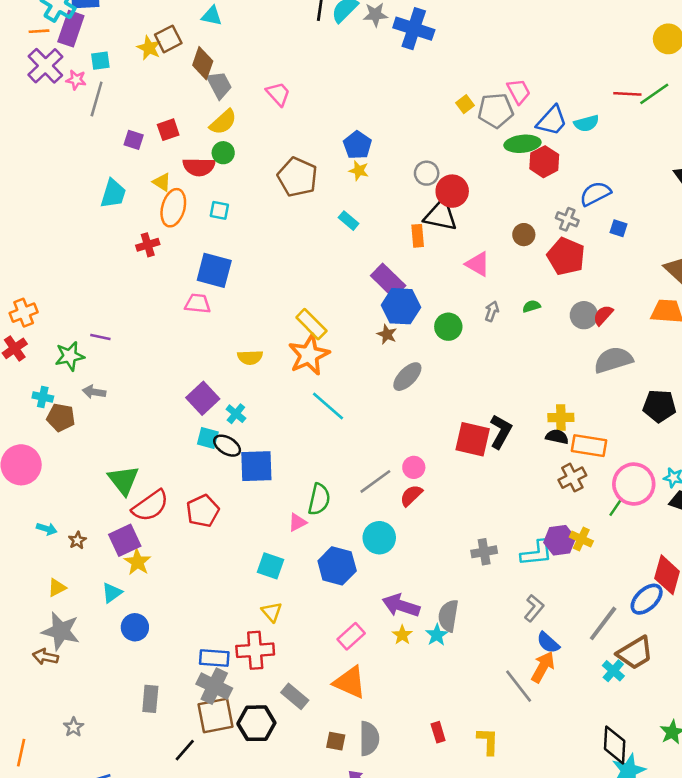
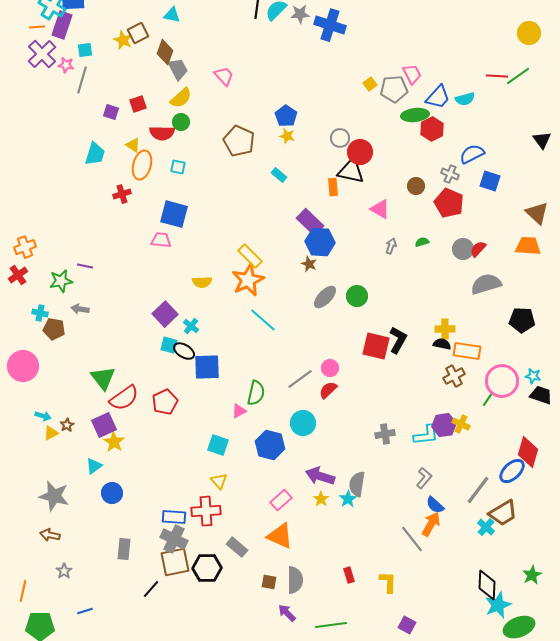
blue square: (618, 228) -> (490, 181), size x1.5
green circle: (448, 327) -> (357, 296), moved
yellow triangle: (57, 588) -> (51, 433), moved
brown arrow: (45, 657) -> (50, 535), moved

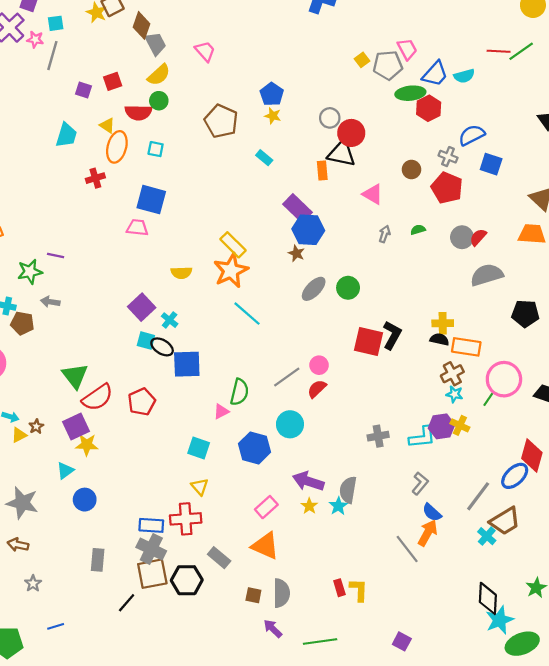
cyan star: (533, 376) -> (454, 394), moved
yellow star: (114, 442) -> (87, 445), turned -30
yellow L-shape: (388, 582) -> (359, 590), moved

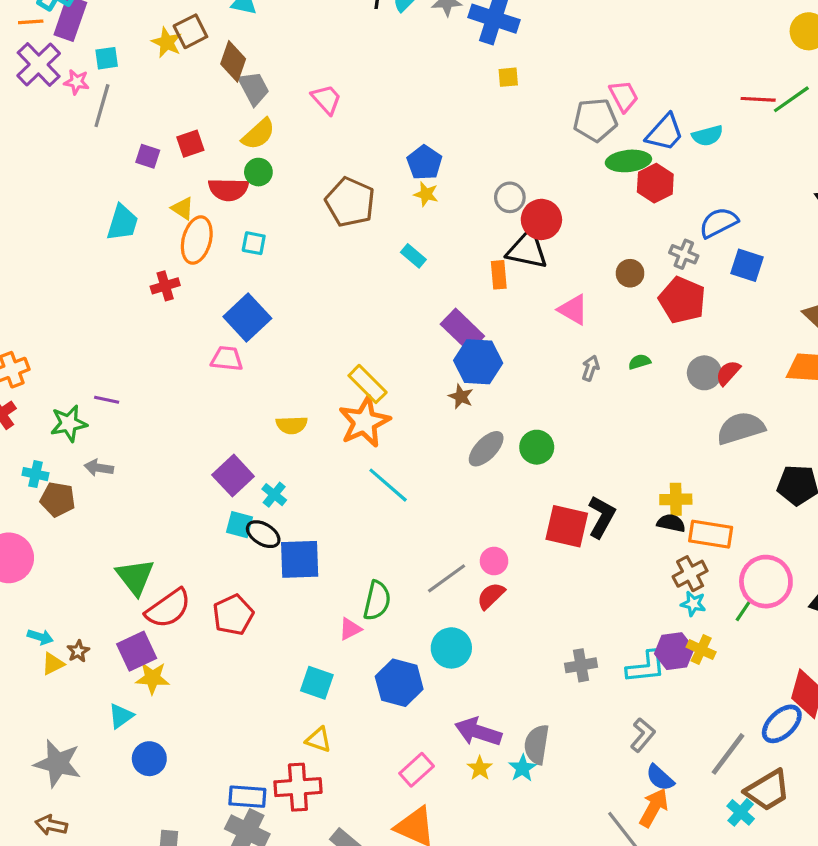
yellow square: (362, 60) -> (508, 77), moved, turned 32
blue square: (151, 200) -> (247, 318), turned 32
yellow triangle: (200, 487) -> (319, 740), turned -30

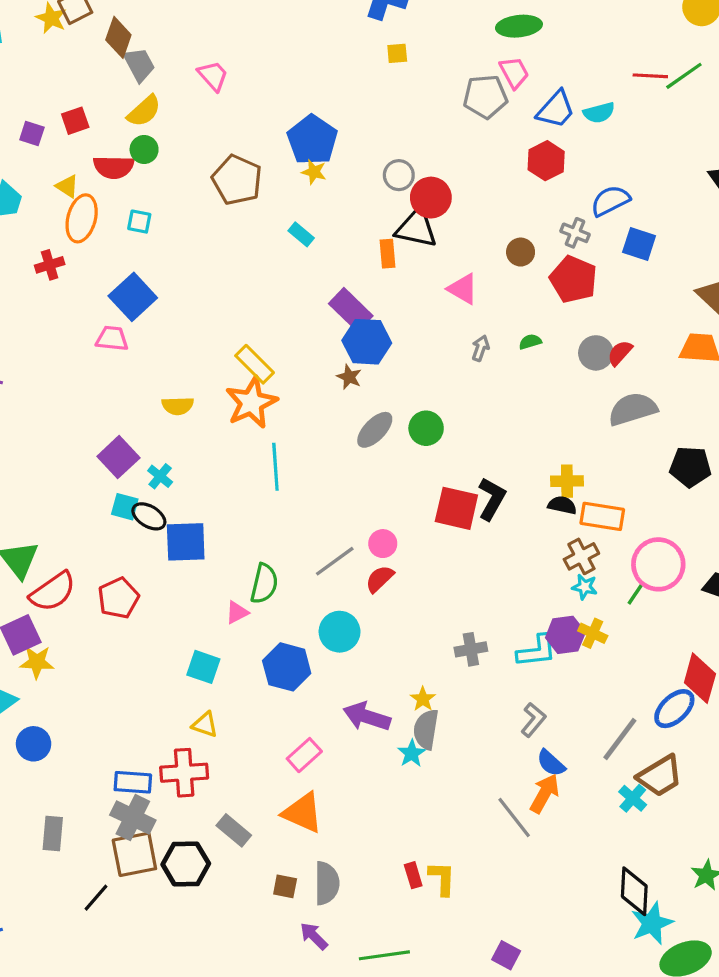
green ellipse: (628, 161) -> (519, 26), moved
blue pentagon: (424, 163) -> (312, 140), size x1.4
cyan line: (388, 485) -> (275, 467), turned 45
yellow star: (480, 768) -> (423, 699), moved

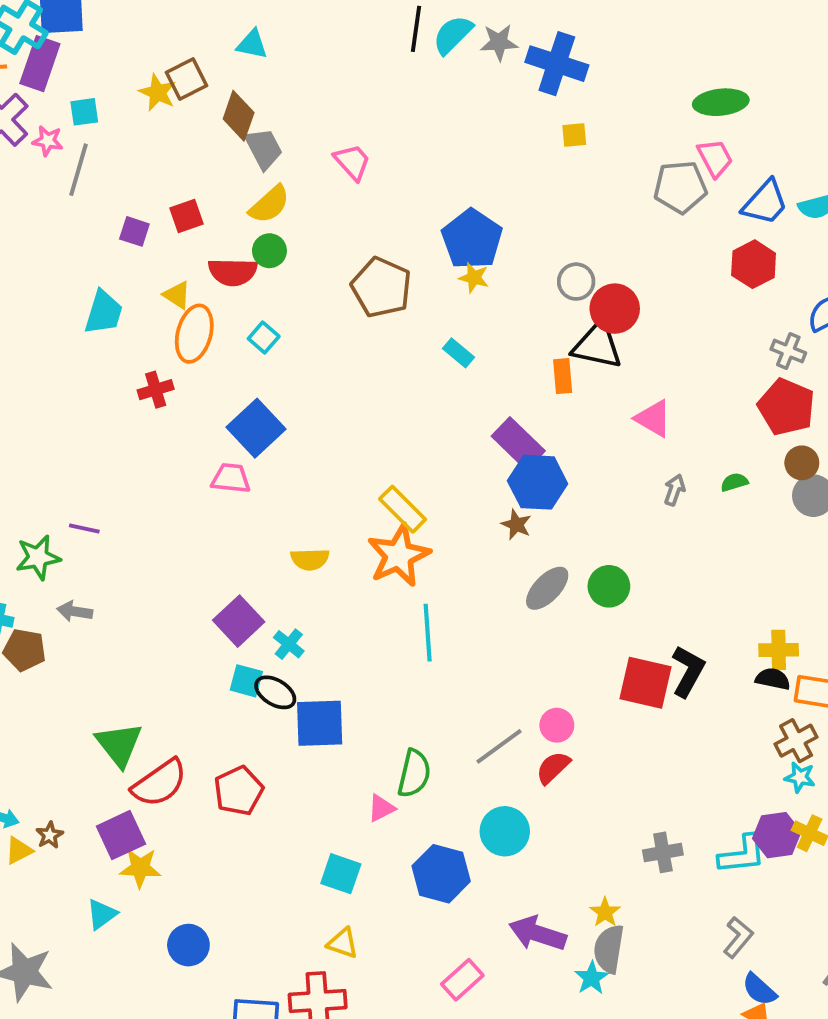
cyan square: (139, 222) -> (264, 337), turned 30
brown circle: (521, 252) -> (802, 463), moved
blue circle: (34, 744) -> (188, 945), moved

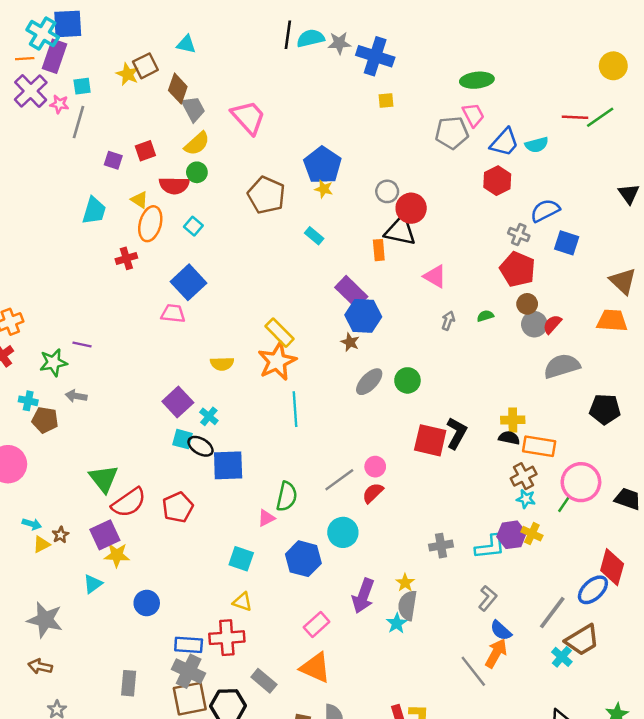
cyan semicircle: (453, 35) -> (311, 38), turned 32
pink trapezoid: (352, 162) -> (248, 117), size x1.5
purple arrow: (538, 933) -> (363, 596), turned -88

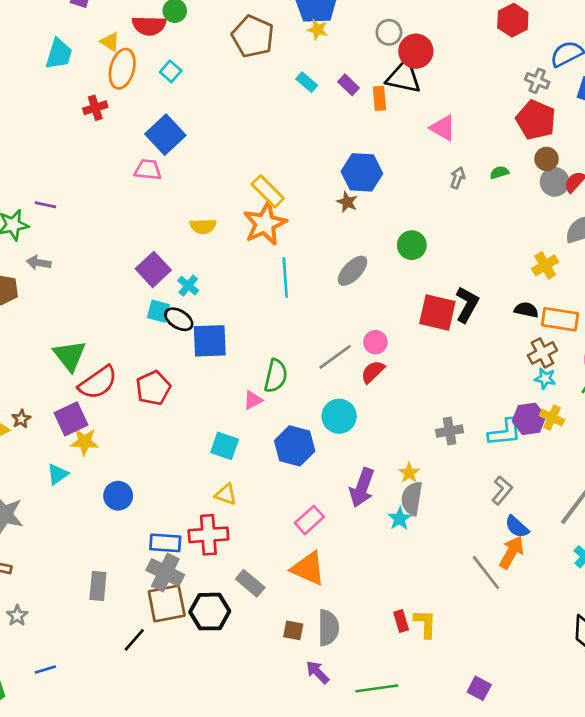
purple rectangle: (351, 292) -> (348, 85), moved, size x0.6
gray ellipse: (369, 382) -> (353, 271), moved
yellow cross: (513, 420) -> (545, 265), moved, turned -30

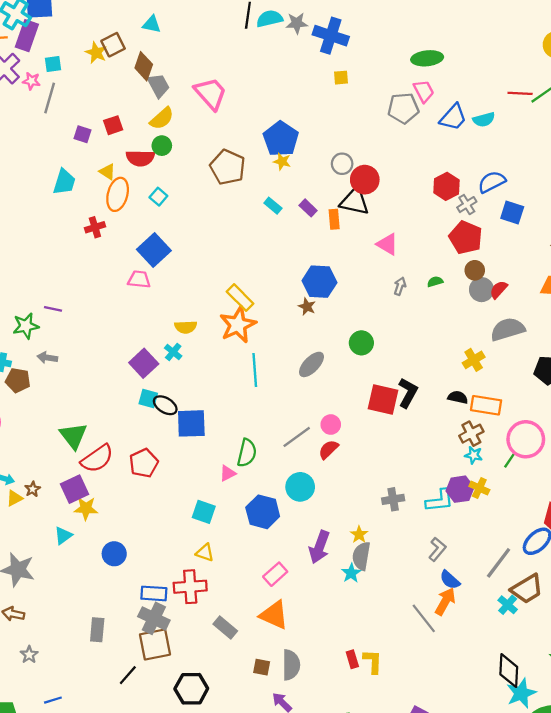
red hexagon: (513, 20) -> (446, 186), moved
gray cross: (537, 81) -> (467, 205), turned 36
cyan cross: (188, 286) -> (173, 352), moved
black hexagon: (210, 612) -> (191, 689), moved

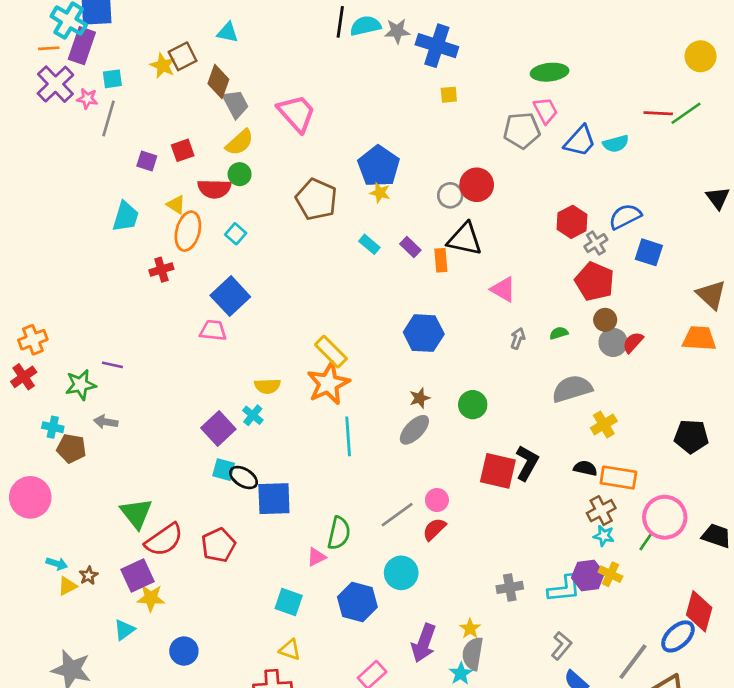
red circle: (365, 180) -> (477, 185), moved
brown star: (307, 307) -> (420, 398), moved, turned 30
gray semicircle: (508, 329) -> (572, 389), moved

